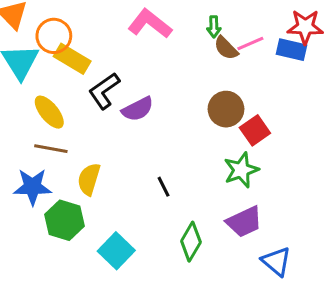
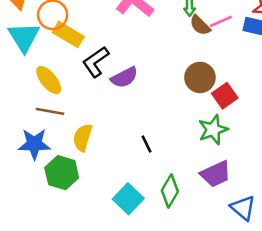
cyan square: (116, 251) -> (128, 199), moved

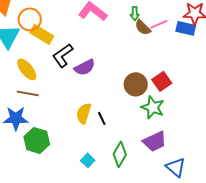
brown circle: (200, 77) -> (136, 84), moved
green star: (213, 130) -> (153, 107), turned -30
yellow semicircle: (83, 137) -> (84, 113), moved
cyan square: (128, 199) -> (88, 160), size x0.6

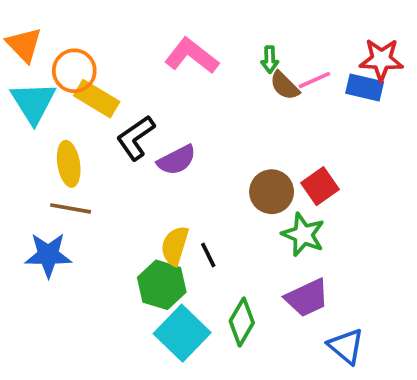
yellow ellipse: (27, 69) -> (69, 164), turned 30
green hexagon: (37, 140) -> (162, 285), moved
cyan square: (88, 160) -> (182, 333), size x2.0

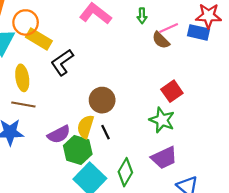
brown semicircle: (285, 86) -> (161, 40), moved
purple semicircle: (177, 160) -> (59, 134), moved
brown circle: (272, 192) -> (102, 100), moved

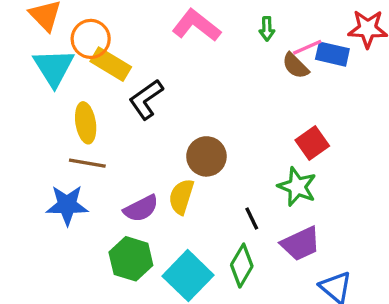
blue rectangle: (199, 32) -> (332, 54), moved
black line: (105, 132) -> (252, 219), moved
green hexagon: (78, 150) -> (131, 259), moved

